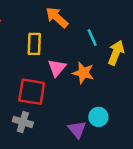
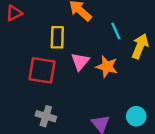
red square: (32, 92) -> (42, 70), moved
cyan circle: (98, 117) -> (136, 116), moved

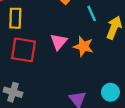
yellow rectangle: (57, 37) -> (15, 18), moved
gray cross: (46, 116) -> (13, 92), moved

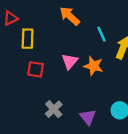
red square: (24, 50) -> (36, 69), size x0.7
gray cross: (13, 92) -> (54, 109), moved, turned 30

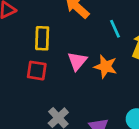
yellow rectangle: (28, 39) -> (42, 38), moved

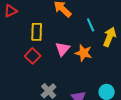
red square: (37, 71) -> (33, 56), turned 35

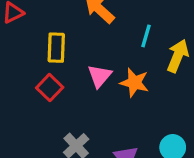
cyan line: (91, 25) -> (146, 36), turned 40

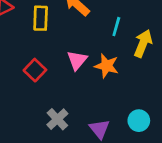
yellow rectangle: (56, 48) -> (41, 18), moved

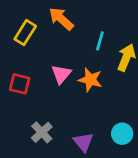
yellow rectangle: (41, 18) -> (25, 33), turned 30
red square: (35, 70) -> (20, 84), turned -30

